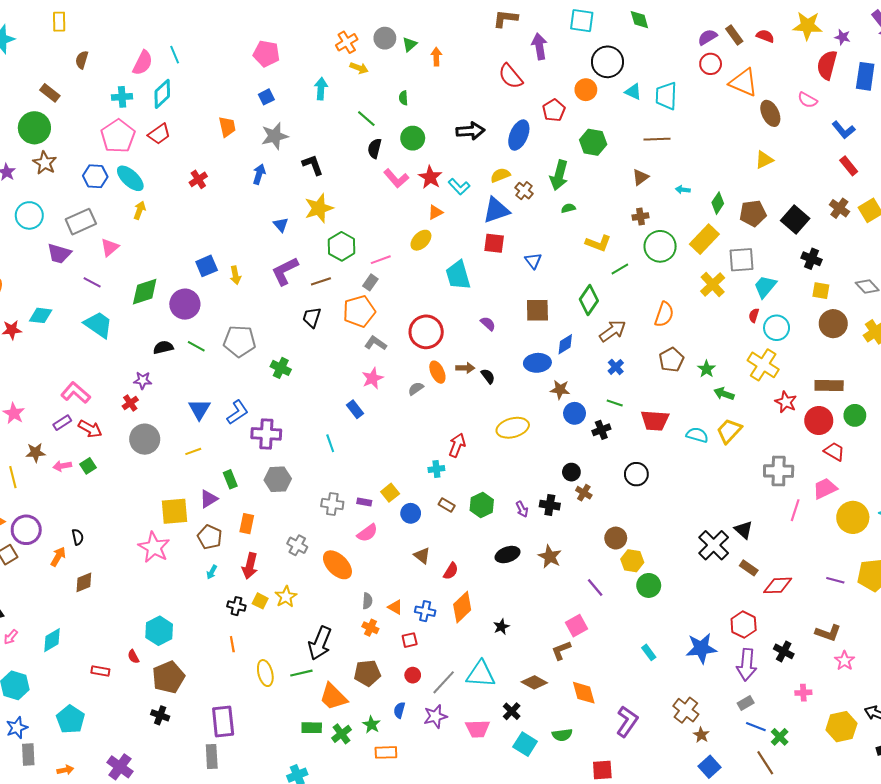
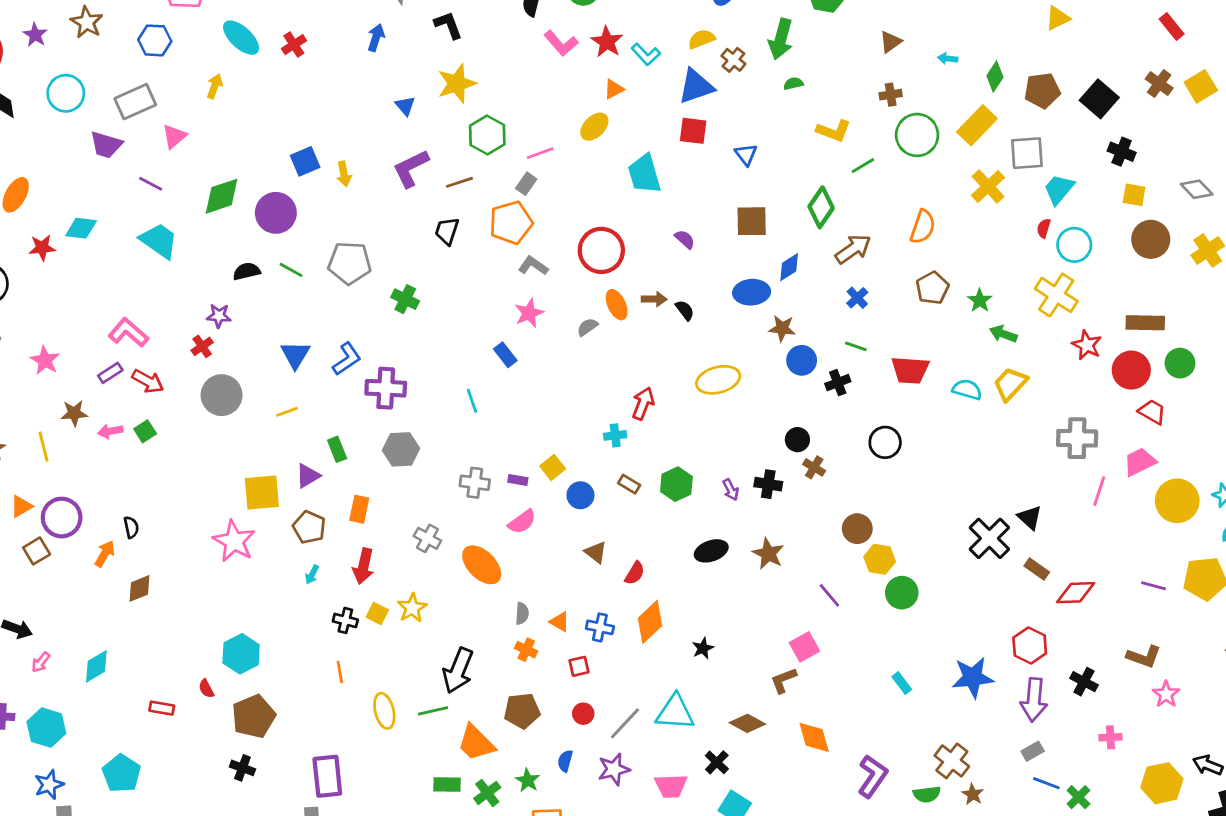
cyan ellipse: (130, 178) -> (241, 38), moved
green semicircle: (562, 735) -> (927, 794), moved

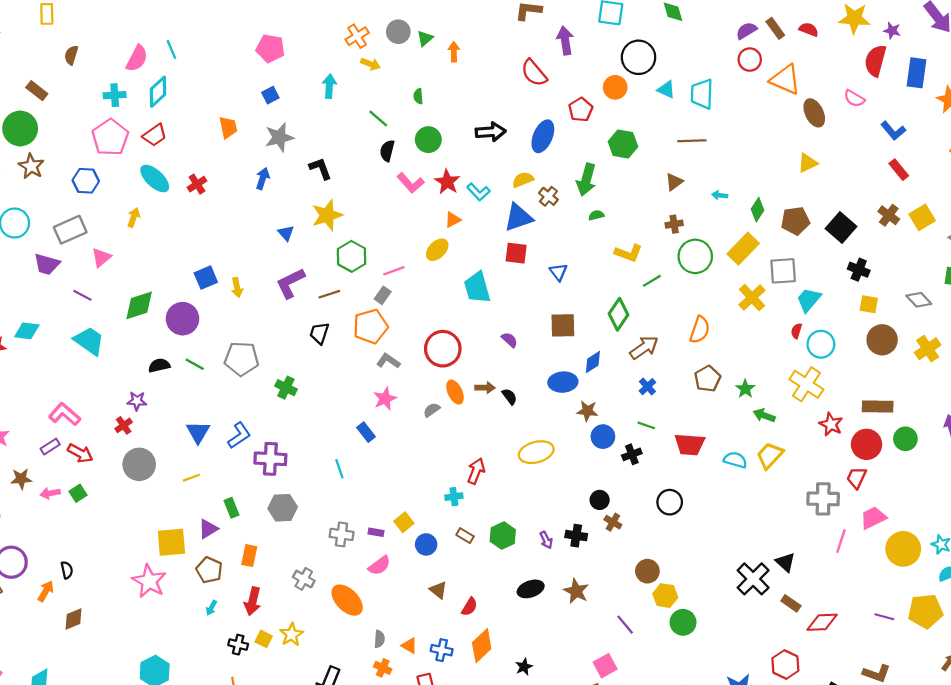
red trapezoid: (1152, 412) -> (857, 478), moved, turned -95

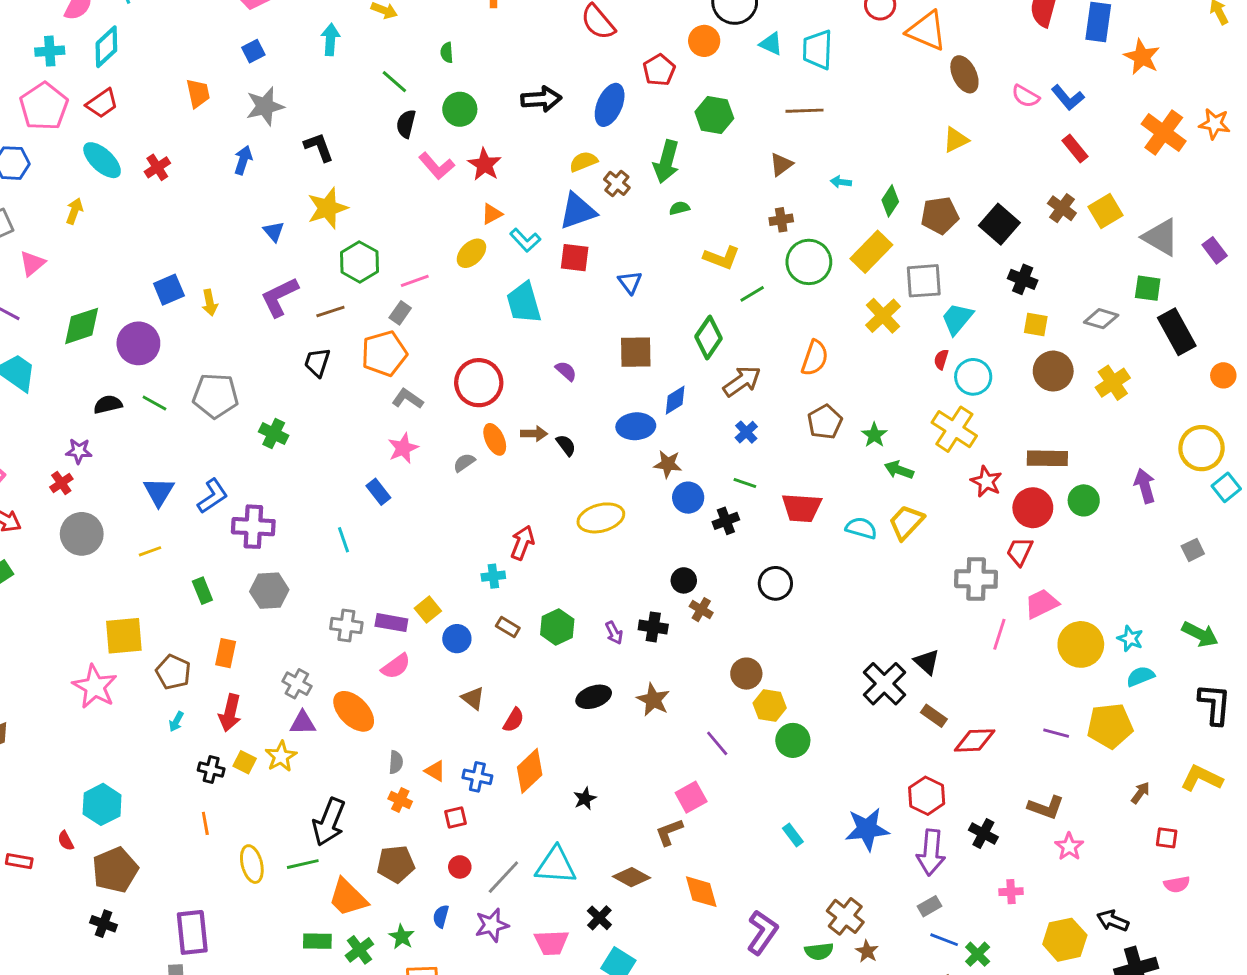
pink semicircle: (854, 98) -> (1026, 96), moved
cyan L-shape: (478, 192) -> (525, 240), moved
gray diamond: (919, 300) -> (1101, 319), turned -30
purple triangle: (208, 529) -> (303, 723), moved, turned 30
purple rectangle: (376, 532) -> (391, 623), size x1.5

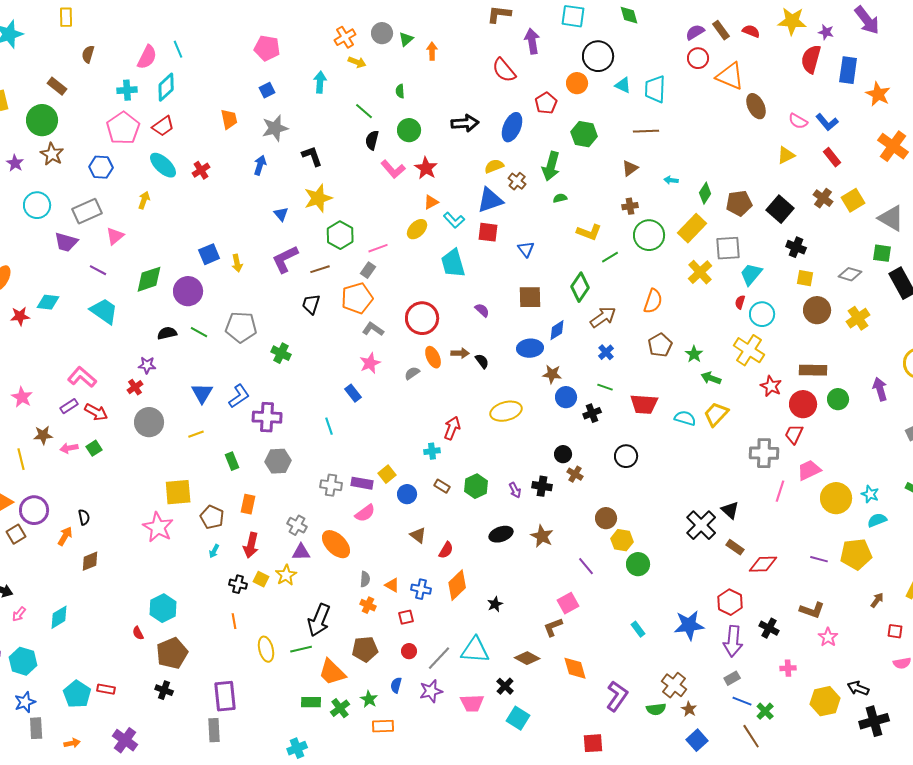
yellow triangle: (956, 140) -> (786, 155), moved
red rectangle: (19, 861) -> (106, 689), moved

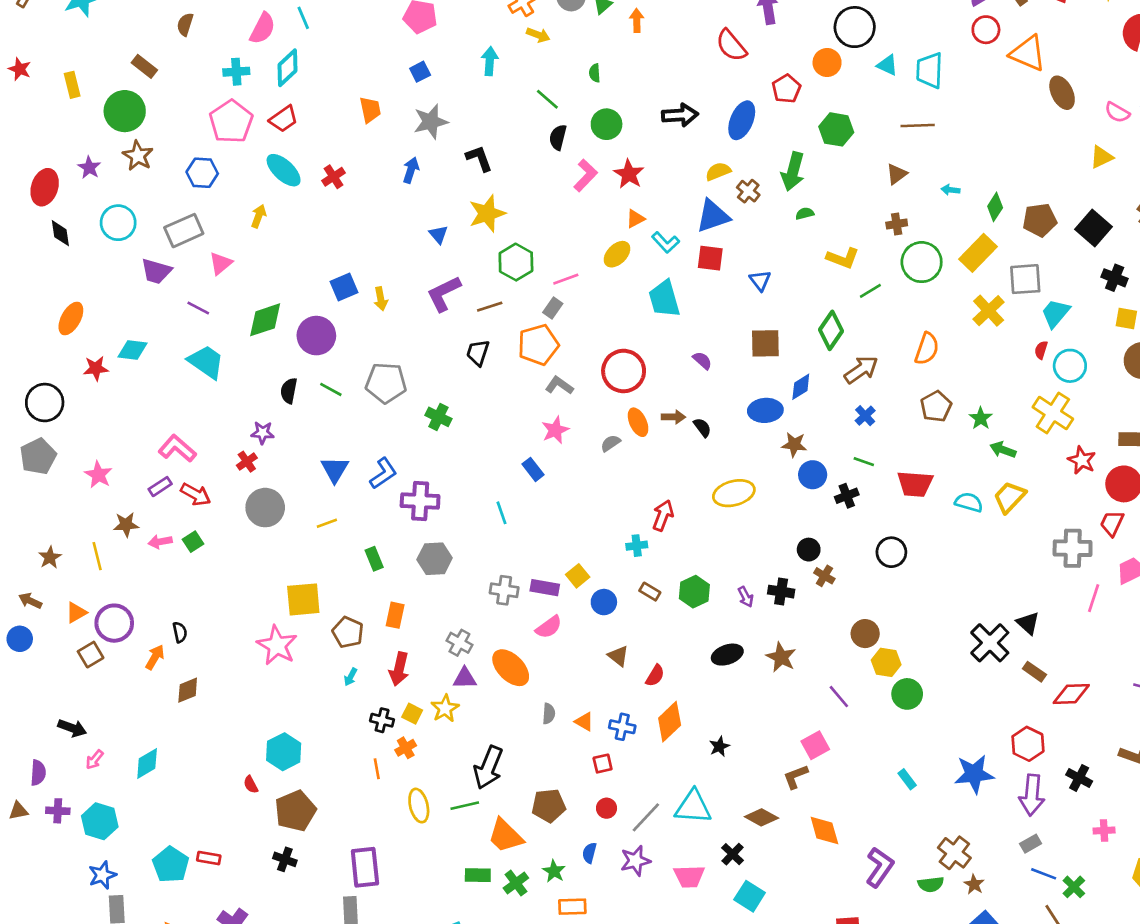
pink L-shape: (393, 169) -> (586, 175), turned -95
black semicircle: (167, 333) -> (289, 391), turned -66
orange cross: (368, 605) -> (406, 748), moved, turned 35

